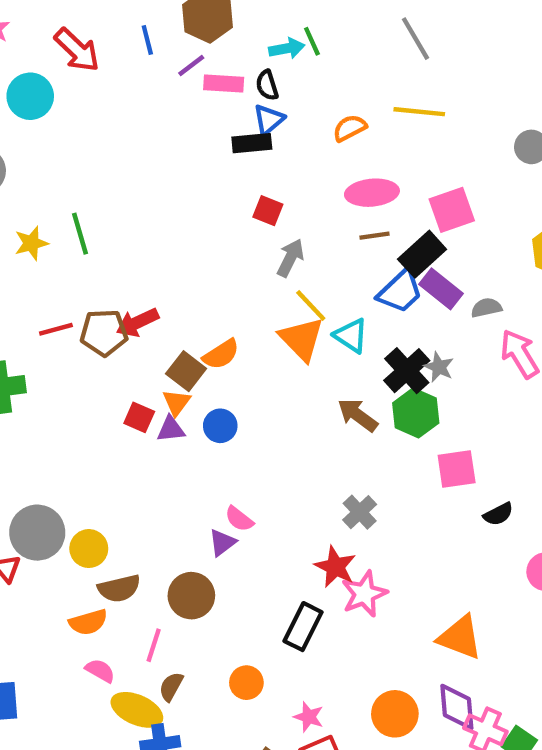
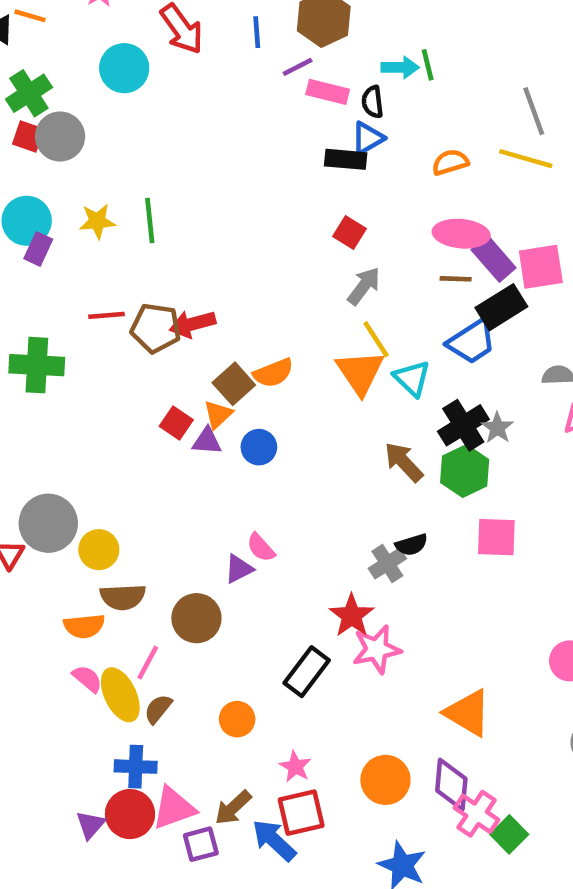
gray line: (416, 39) -> (534, 111), moved
purple rectangle: (441, 289) -> (494, 259), moved
black semicircle: (498, 514) -> (411, 545), moved
yellow ellipse: (137, 710) -> (120, 695), moved, turned 30

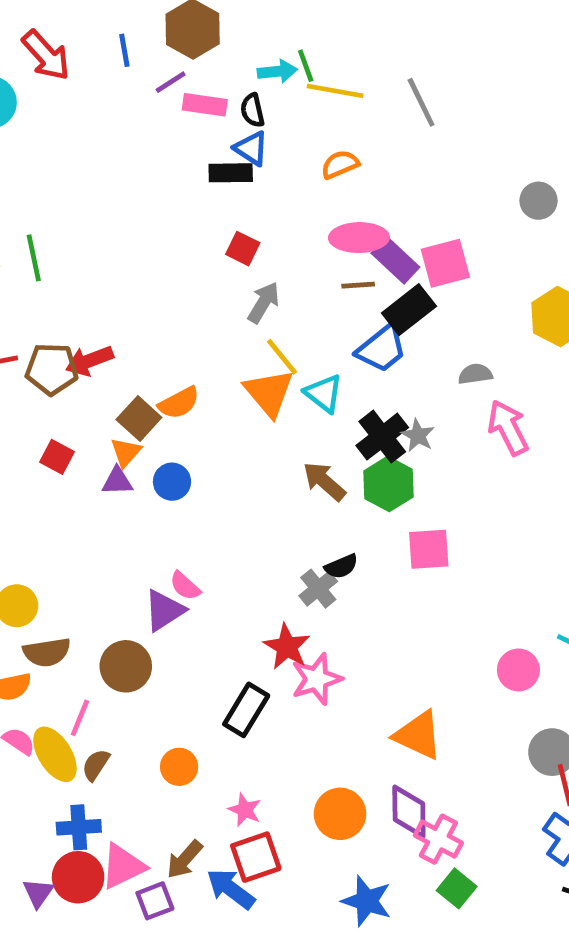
blue triangle: (368, 138) -> (251, 148), turned -51
yellow line: (526, 159) -> (335, 91), moved
red square: (176, 423) -> (57, 457), moved
purple triangle: (239, 569) -> (164, 610), size x1.4
green square: (509, 834) -> (457, 888), moved

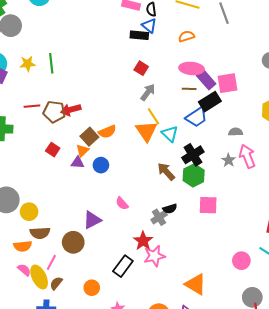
gray star: (418, 435) -> (229, 160), moved
pink semicircle: (185, 586) -> (122, 203), moved

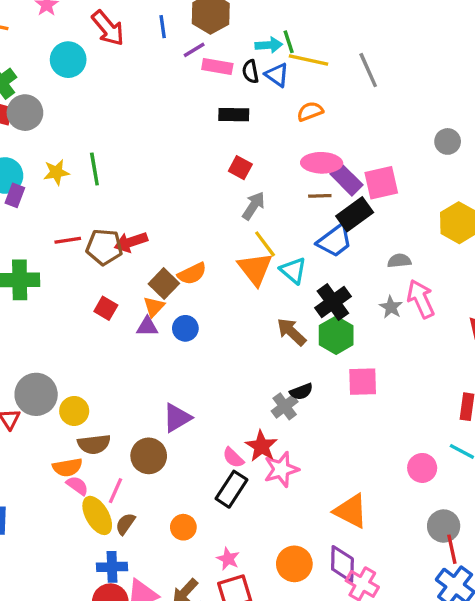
blue triangle: (149, 26) -> (277, 75), moved
pink semicircle: (122, 203) -> (233, 458), moved
pink semicircle: (24, 270) -> (77, 486), moved

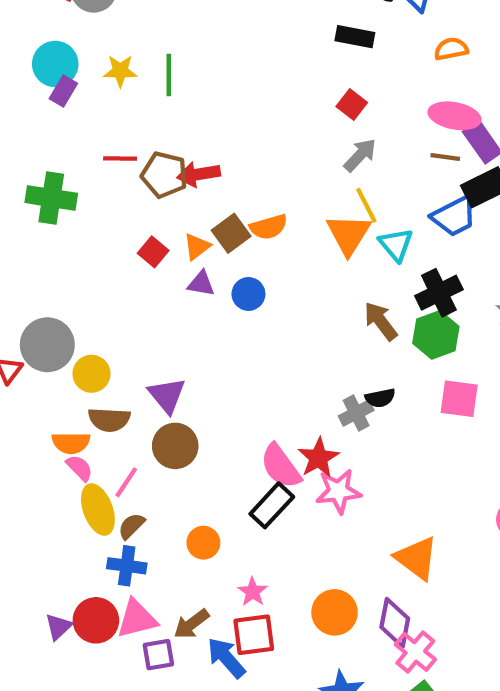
orange triangle: (154, 307) -> (197, 247), moved
purple triangle: (177, 418) -> (167, 395), moved, turned -48
pink semicircle: (233, 458) -> (281, 466), size x1.6
blue cross: (112, 567) -> (127, 566), moved

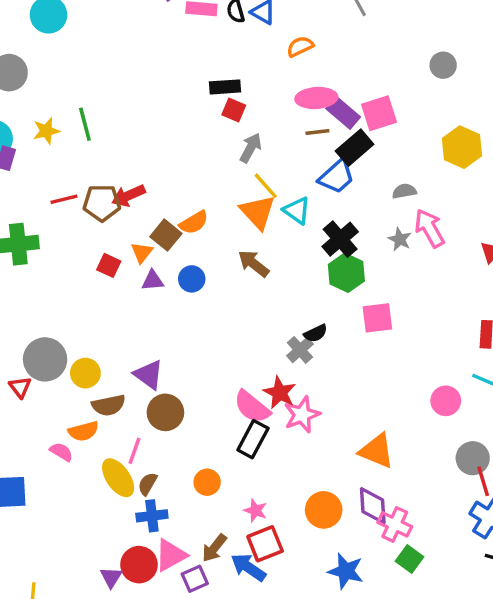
black rectangle: (355, 37) -> (225, 87), moved
brown arrow: (381, 321) -> (254, 264), moved
pink semicircle: (79, 468) -> (61, 452), moved

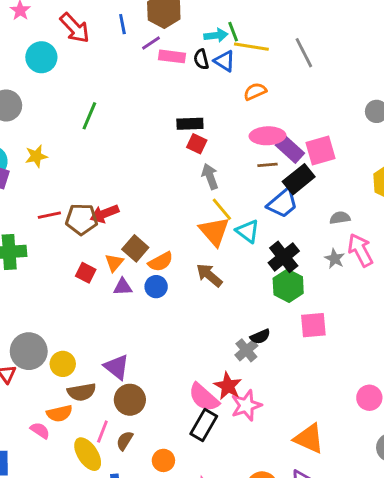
green line: (85, 124) -> (89, 116), moved, turned 36
gray arrow: (251, 148) -> (210, 176), turned -50
orange semicircle: (194, 222) -> (161, 262), moved
brown semicircle: (148, 484) -> (125, 441), moved

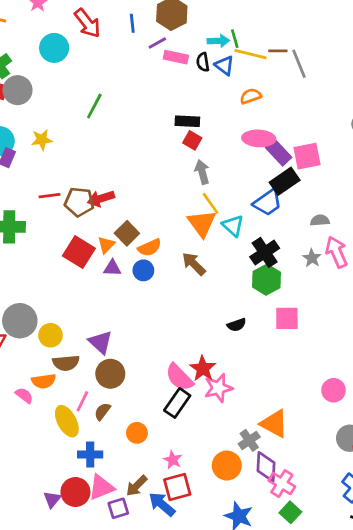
brown line: (268, 165) -> (278, 51), moved
red square: (86, 273) -> (79, 252), size x1.6
gray cross: (246, 350) -> (249, 440), moved

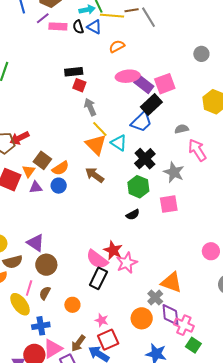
gray star: (312, 258) -> (174, 172), moved, size x1.5
green hexagon: (267, 280) -> (138, 187), moved

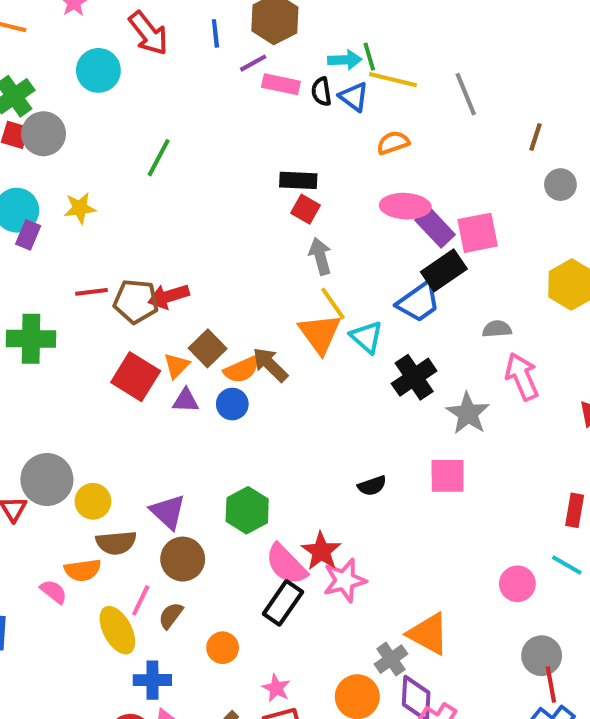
brown line: (132, 10) -> (536, 137), moved, turned -72
brown arrow: (95, 175) -> (270, 365), moved
green hexagon: (138, 187) -> (247, 510), moved

